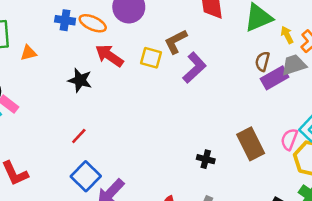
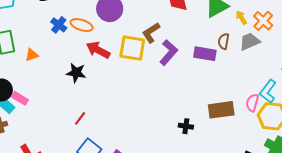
blue cross: (65, 20) -> (59, 25), turned 35
yellow square: (151, 58) -> (132, 48), size x1.5
purple rectangle: (275, 78) -> (205, 54), moved, turned 45
brown rectangle: (251, 144) -> (221, 110), turned -65

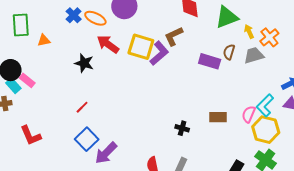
brown L-shape: (151, 33) -> (174, 36), moved
purple L-shape: (169, 52) -> (159, 53), moved
brown rectangle: (221, 110) -> (218, 117), size x0.7

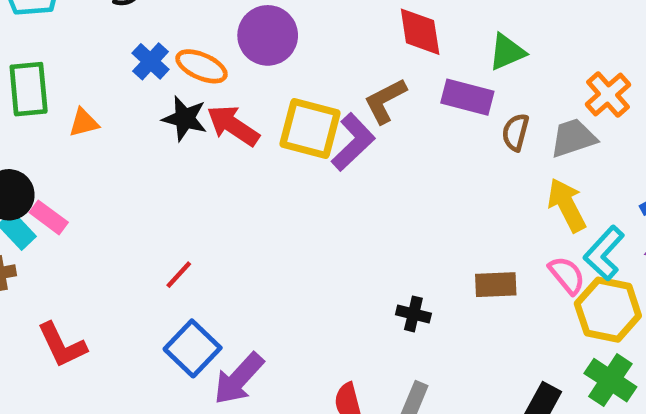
green triangle: (227, 17) -> (507, 52), size x0.7
yellow arrow: (249, 31) -> (567, 205), moved, size x1.6
purple rectangle: (210, 61) -> (467, 97), moved
black star: (84, 63) -> (185, 118), moved
pink semicircle: (249, 114) -> (567, 275), turned 120

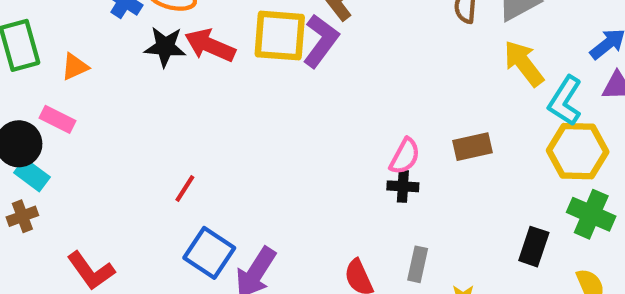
pink rectangle: (49, 217) -> (58, 119), moved
pink semicircle: (567, 275) -> (405, 156), moved, turned 78

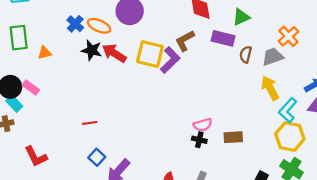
pink rectangle: (58, 119) -> (31, 88), moved
brown rectangle: (472, 147) -> (233, 137), moved
pink semicircle: (405, 156) -> (203, 125), turned 36
red line: (185, 188) -> (90, 123), turned 40
blue square: (209, 253) -> (97, 157), size x0.7

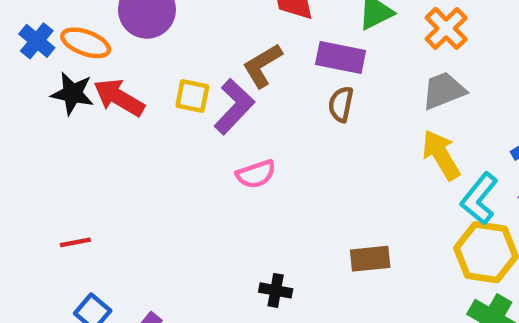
orange cross: (288, 36) -> (446, 28), moved
yellow square: (150, 54) -> (192, 96), size x0.6
brown semicircle: (246, 54) -> (341, 104), moved
pink semicircle: (203, 125) -> (256, 174), moved
black cross: (199, 140) -> (276, 290), moved

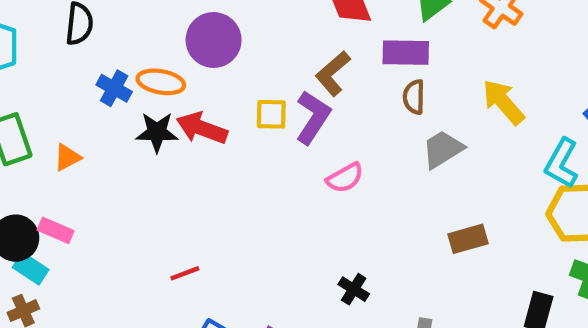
gray trapezoid: (444, 91) -> (443, 149), moved
yellow arrow: (441, 155) -> (503, 102), moved
black cross: (276, 290) -> (354, 289), moved, turned 32

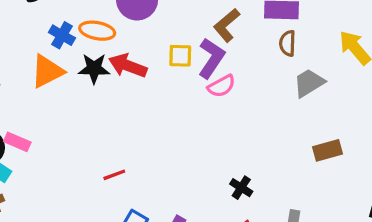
orange triangle: (67, 157) -> (47, 71), moved, size x1.6
pink semicircle: (345, 178) -> (222, 86), moved

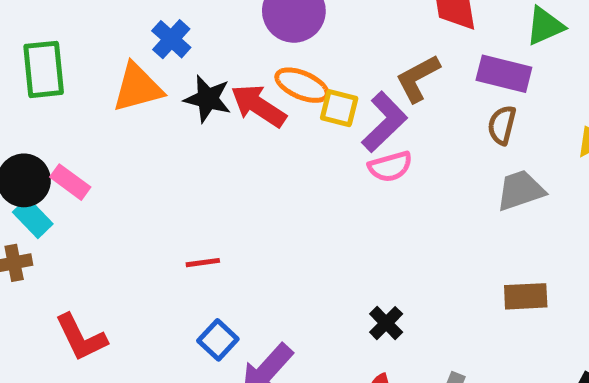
orange ellipse: (97, 31) -> (302, 85), moved

